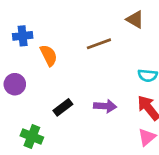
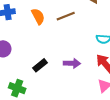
orange semicircle: (49, 55) -> (38, 16), moved

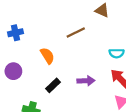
orange semicircle: (38, 16) -> (47, 56), moved

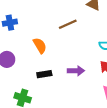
black rectangle: (53, 85) -> (44, 74), turned 32

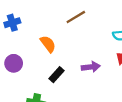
black rectangle: (44, 74) -> (57, 75), turned -32

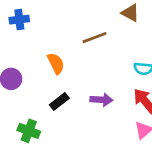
blue cross: (12, 23) -> (19, 20), moved

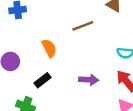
black rectangle: (59, 101) -> (43, 80), moved

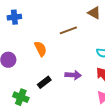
black rectangle: (43, 80) -> (44, 82), moved

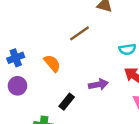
blue cross: (14, 17) -> (16, 58), moved

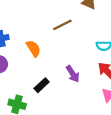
purple arrow: (98, 84) -> (73, 74), turned 60

